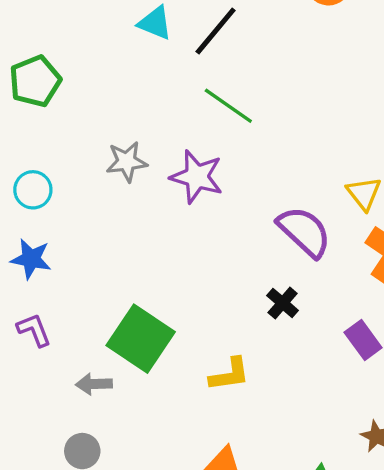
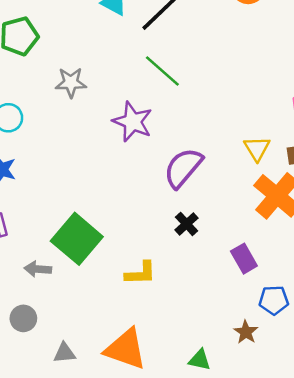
gray star: (127, 162) -> (71, 83), moved
purple semicircle: (304, 232) -> (183, 168), moved, turned -99

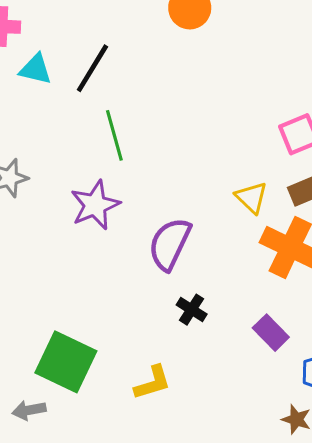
green line: (162, 71) -> (114, 135), turned 48
purple star: (133, 122) -> (95, 205), turned -30

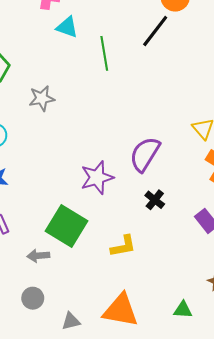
black line: (92, 68) -> (155, 31), moved
green line: (114, 135) -> (104, 53), moved
purple star: (95, 205) -> (97, 178), moved

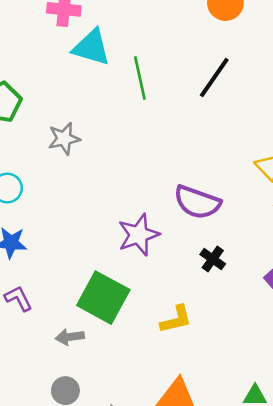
cyan triangle: (67, 27) -> (92, 47), size x1.4
black line: (155, 31) -> (214, 77), moved
purple semicircle: (145, 154) -> (197, 202), turned -99

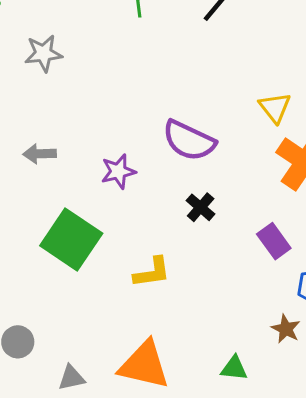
purple star: (139, 235) -> (118, 171), size x0.7
gray arrow: (70, 337) -> (40, 154), moved

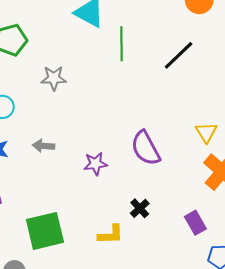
purple semicircle: (189, 141) -> (146, 148), turned 30
black cross: (201, 207) -> (140, 208), moved
green square: (71, 240) -> (45, 231), moved, turned 36

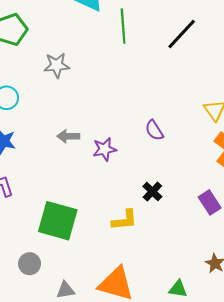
gray arrow: (44, 146) -> (68, 136), moved
purple semicircle: (146, 148) -> (154, 130), size x0.6
green square: (45, 231) -> (58, 221), turned 33

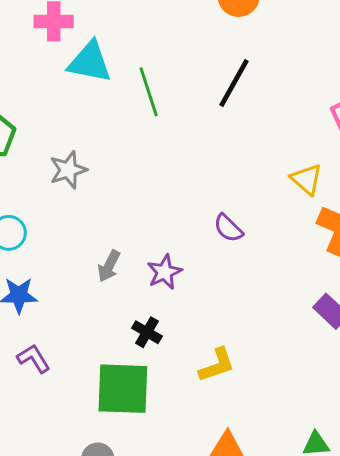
gray arrow: (68, 136) -> (109, 266), turned -50
black cross: (152, 192) -> (147, 332), moved

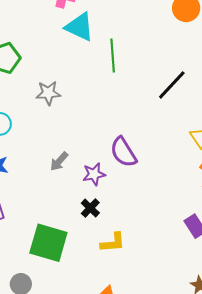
black line: (234, 83) -> (172, 85), moved
purple semicircle: (228, 228) -> (123, 152), moved, size x1.5
black cross: (147, 332) -> (90, 208), moved

